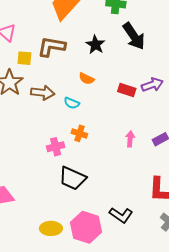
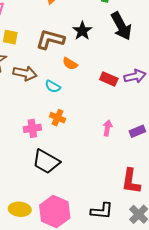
brown L-shape: (51, 47) -> (50, 39), moved
black L-shape: (121, 215) -> (102, 211), moved, turned -35

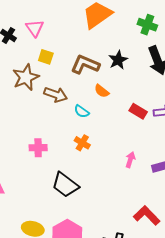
pink cross: (32, 128) -> (38, 148), moved
red L-shape: (131, 181) -> (147, 215), turned 120

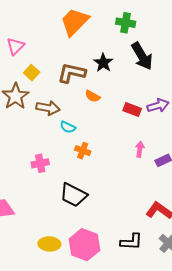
pink triangle: (35, 28) -> (15, 46), turned 30
yellow square: (46, 57) -> (32, 73), turned 35
cyan semicircle: (82, 111) -> (68, 127), moved
pink arrow: (130, 160) -> (140, 149), moved

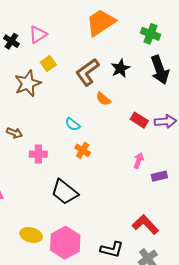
brown L-shape: (72, 73) -> (87, 72), turned -60
brown arrow: (48, 108) -> (14, 133), moved, size x0.7

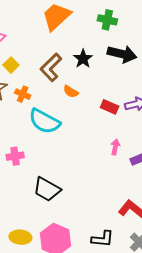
black arrow: (160, 70) -> (122, 54), turned -48
cyan semicircle: (73, 124) -> (44, 121), size x2.0
orange cross: (83, 150) -> (23, 94), moved

